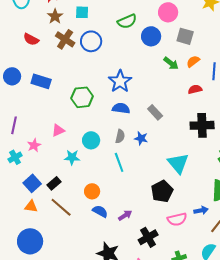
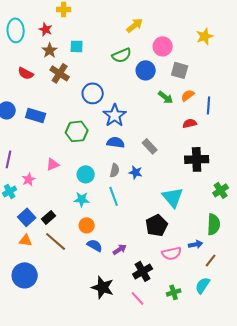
blue circle: (91, 41) -> (93, 93), moved
cyan star: (72, 157) -> (82, 199), moved

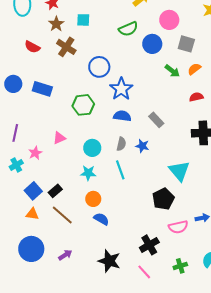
purple arrow: (120, 249) -> (65, 255), moved

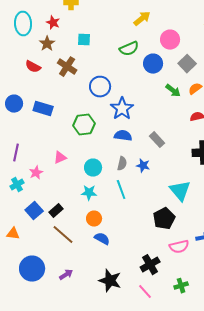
brown star: (56, 24) -> (47, 44), moved
gray square: (186, 44) -> (187, 64), turned 30
orange triangle: (32, 214) -> (13, 234), moved

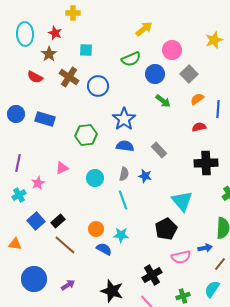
blue circle: (100, 87) -> (98, 86), moved
green arrow: (173, 91) -> (163, 101), moved
cyan star: (89, 193) -> (121, 235), moved

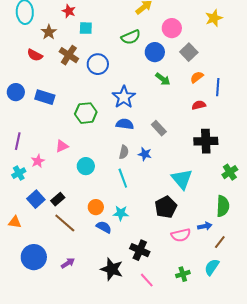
red star: (55, 33) -> (69, 11), moved
cyan circle: (95, 178) -> (86, 166), moved
black cross: (152, 275) -> (140, 250), moved, turned -36

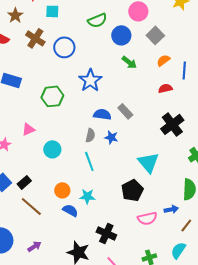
blue semicircle: (125, 124) -> (102, 114), moved
black cross: (206, 141) -> (172, 124), turned -35

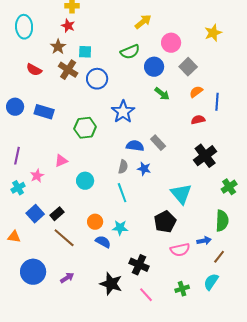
cyan square: (52, 11) -> (85, 52), moved
brown star: (15, 15) -> (58, 47), moved

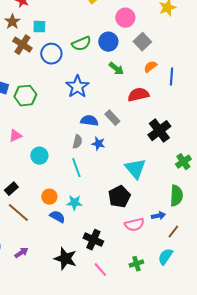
green semicircle: (130, 52) -> (81, 44), moved
red semicircle: (198, 120) -> (138, 95), moved, size x1.5
green hexagon: (85, 128) -> (25, 96), moved

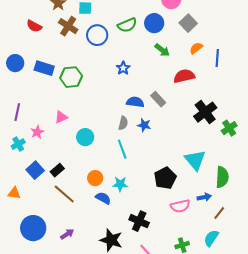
blue star: (77, 87) -> (123, 68), size x0.6
green cross: (183, 162) -> (229, 128), moved
cyan triangle: (135, 169) -> (195, 160), moved

